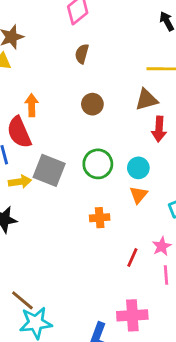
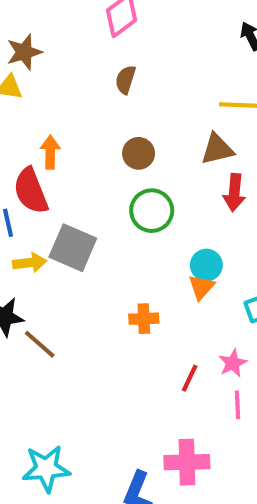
green circle: (98, 164) -> (152, 211), moved
cyan circle: (138, 168) -> (206, 265), moved
brown line: (22, 300) -> (40, 344), moved

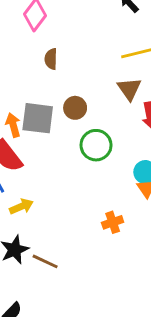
brown triangle: (217, 149) -> (129, 89), turned -35
gray square: (73, 248) -> (38, 118), moved

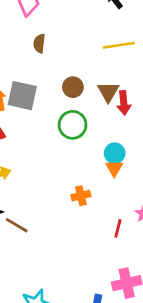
brown triangle: (129, 89) -> (108, 92), moved
brown circle: (75, 108) -> (73, 87), moved

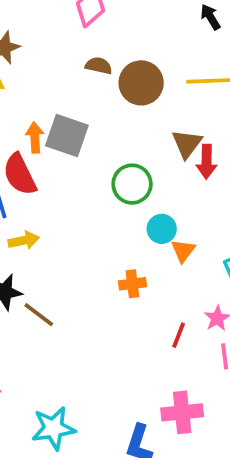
brown semicircle: (39, 43) -> (99, 66), turned 90
brown circle: (73, 87) -> (141, 83), moved, size x1.5
cyan circle: (115, 153) -> (162, 229), moved

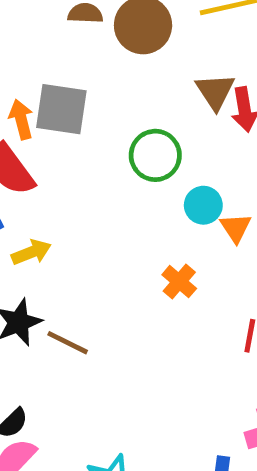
orange cross: (132, 284) -> (179, 282), turned -32

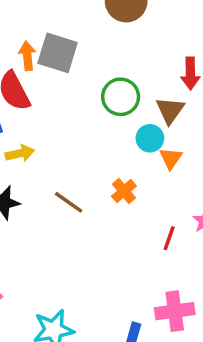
brown triangle: (215, 91) -> (170, 110), moved
brown line: (68, 343) -> (69, 202), moved

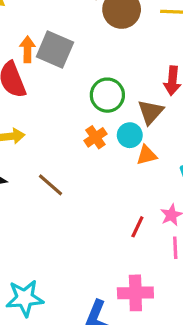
orange triangle: (171, 158) -> (147, 155), turned 35
orange cross: (124, 191) -> (95, 137), moved

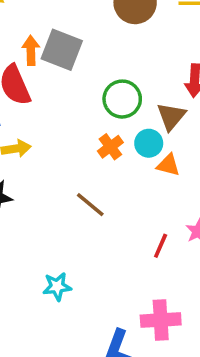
orange triangle: (147, 155) -> (168, 165), turned 30
brown line: (51, 185) -> (90, 205), moved
cyan star: (25, 298) -> (57, 286), moved, size x0.7

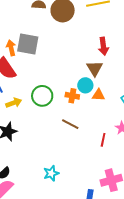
green circle: (122, 99) -> (42, 96), moved
orange cross: (110, 147) -> (72, 96), moved, turned -32
brown line: (90, 205) -> (70, 124), moved

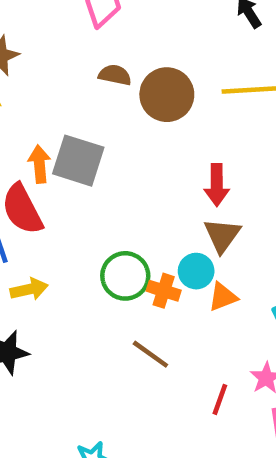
red arrow: (103, 46) -> (217, 185), moved
orange triangle: (98, 95) -> (223, 297), turned -32
green circle: (42, 96) -> (125, 276), moved

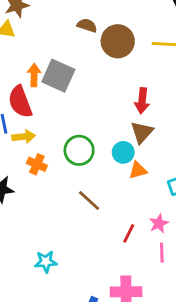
yellow arrow: (29, 289) -> (24, 137), moved
orange cross: (164, 291) -> (37, 164), moved

